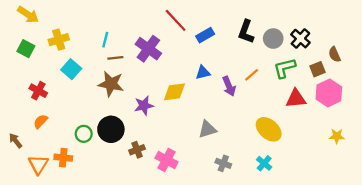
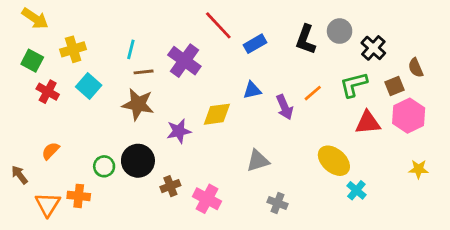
gray circle: (273, 39) -> (340, 31), moved
red cross: (38, 91) -> (48, 92), moved
cyan cross: (264, 163) -> (356, 190), moved

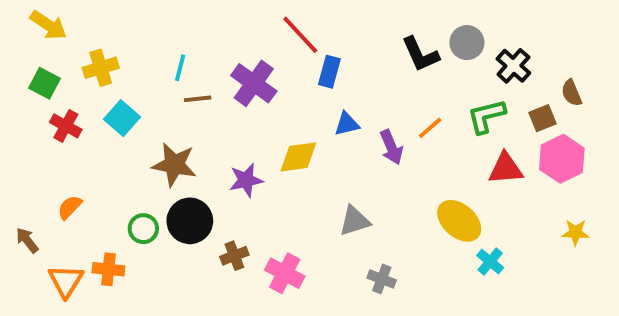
black L-shape: (306, 39) -> (420, 54), turned -44
blue rectangle: (255, 44) -> (329, 72), moved, turned -45
brown star: (138, 104) -> (174, 165), moved

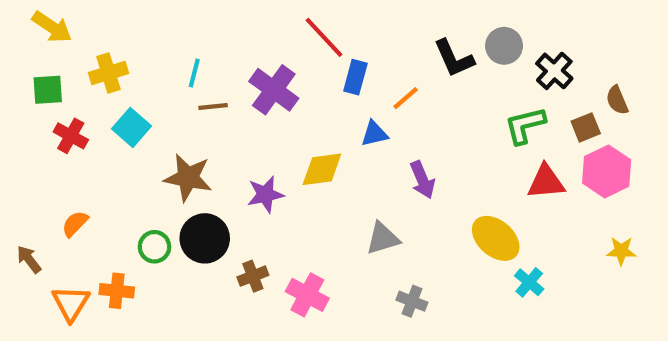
green square: (45, 83) -> (48, 90), turned -32
orange line: (430, 128) -> (406, 98), moved
purple arrow: (391, 147) -> (422, 180), moved

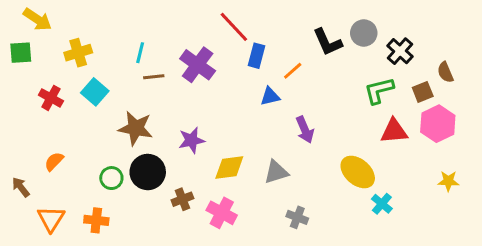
green square: (48, 90) -> (21, 53), moved
yellow diamond: (322, 169) -> (229, 167), moved
orange cross: (117, 291) -> (96, 220), moved

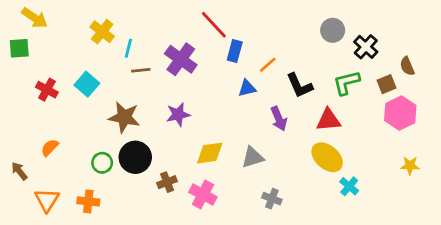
black L-shape: (327, 42) -> (300, 85), moved
yellow cross: (78, 53) -> (102, 32), moved, turned -35
red triangle: (394, 131) -> (328, 120), moved
purple star: (191, 140) -> (178, 114), moved

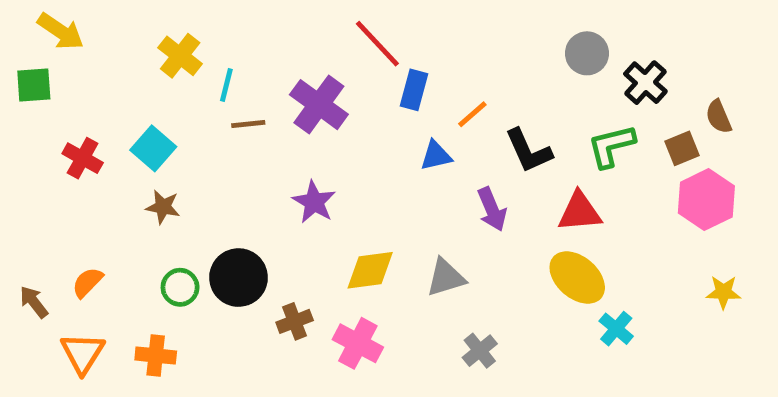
purple star: (178, 114) -> (314, 202), turned -30
brown star: (124, 117) -> (163, 207), moved, size x0.6
orange semicircle: (50, 148) -> (87, 282), moved
gray cross: (272, 199) -> (480, 351), turned 30

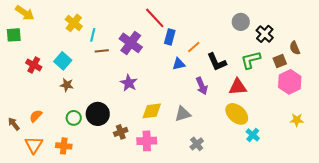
pink cross: (358, 343) -> (147, 141), turned -30

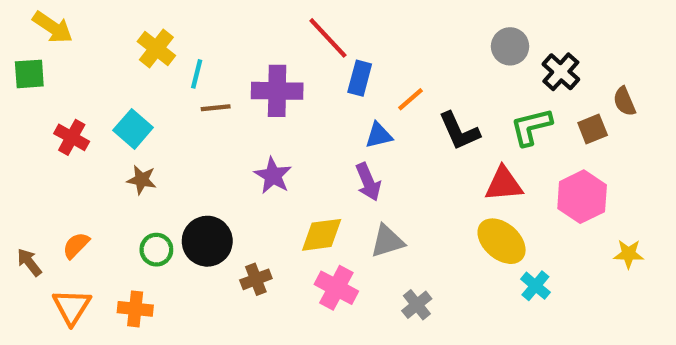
purple cross: (131, 43) -> (277, 91), turned -35
pink hexagon: (290, 82) -> (582, 197), moved
purple arrow: (202, 86) -> (368, 182), moved
pink cross: (147, 141) -> (336, 288), moved, turned 30

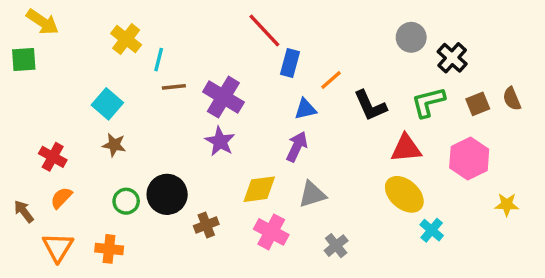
purple cross: (277, 91) -> (223, 97), moved, turned 30
brown semicircle: (624, 101) -> (512, 99), moved
red cross: (72, 137) -> (53, 157), moved
purple arrow: (368, 182) -> (297, 147), turned -132

